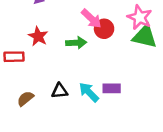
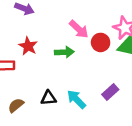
red circle: (104, 29) -> (101, 42), moved
purple rectangle: (112, 88) -> (110, 92), moved, turned -42

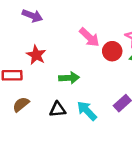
green arrow: (64, 52) -> (69, 78), moved
brown semicircle: (16, 105) -> (21, 104), moved

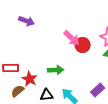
red circle: (112, 51) -> (83, 45), moved
red star: (36, 55) -> (30, 79), moved

